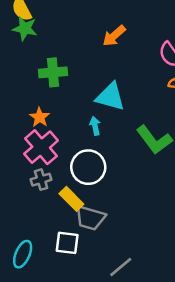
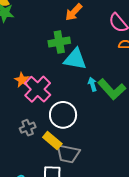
green cross: (53, 72) -> (59, 42), moved
cyan arrow: (95, 126) -> (92, 84), moved
pink cross: (41, 147) -> (38, 89), moved

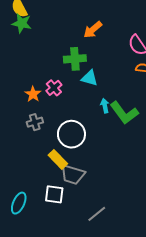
cyan triangle: (75, 59) -> (90, 78), size x0.7
pink cross: (38, 89) -> (54, 88), moved, size x0.6
gray cross: (28, 128) -> (35, 122), moved

